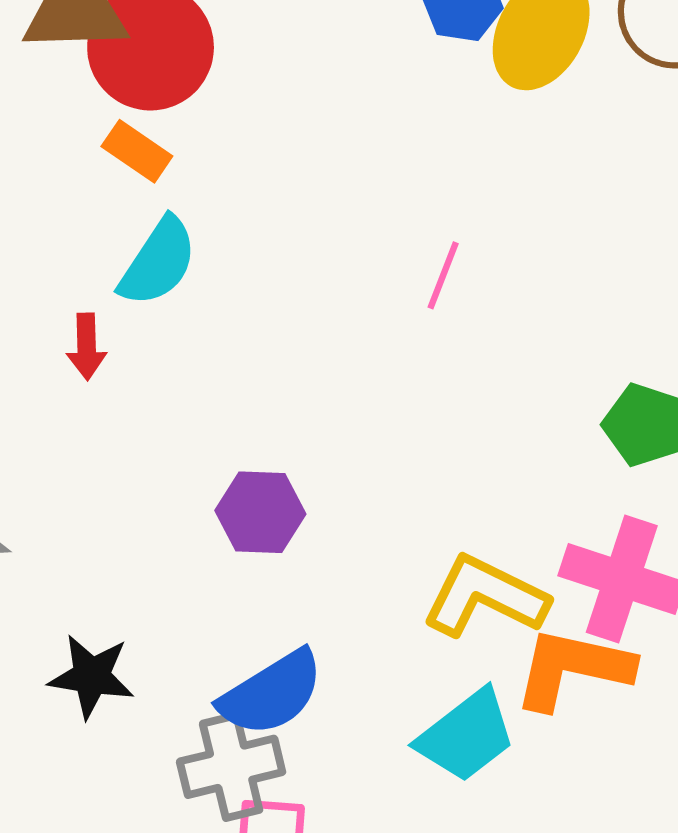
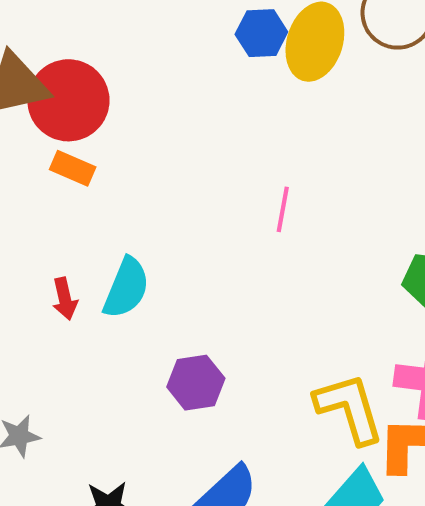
cyan semicircle: (158, 262) -> (126, 288), moved
yellow L-shape: (485, 596) -> (349, 408), turned 58

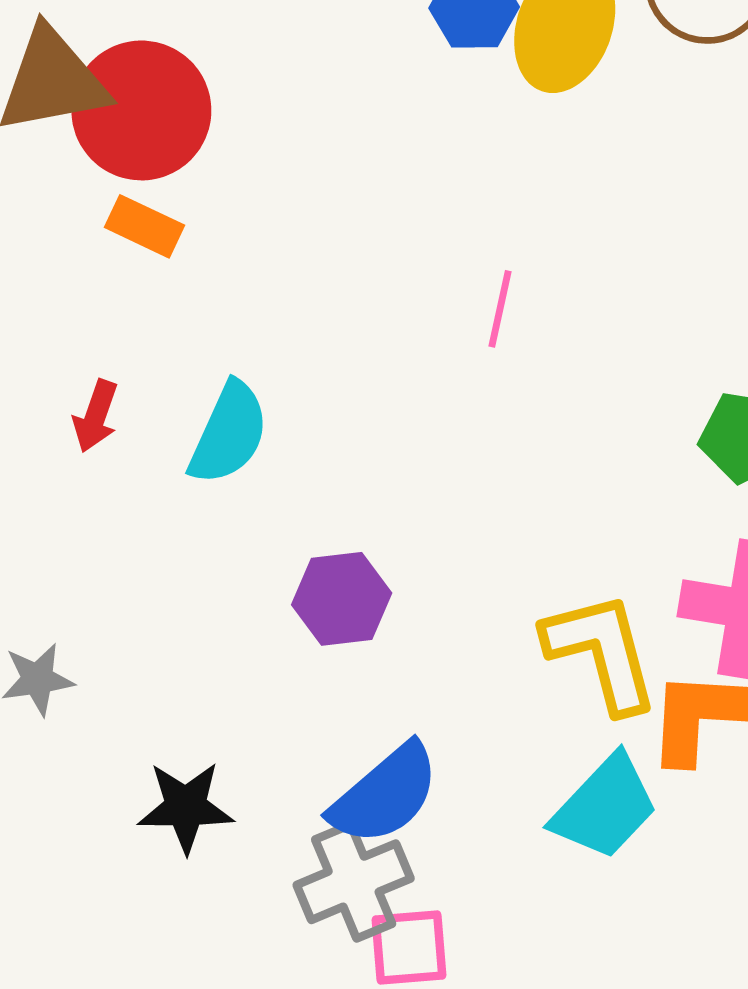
red arrow: (65, 299) -> (96, 416), moved, turned 30

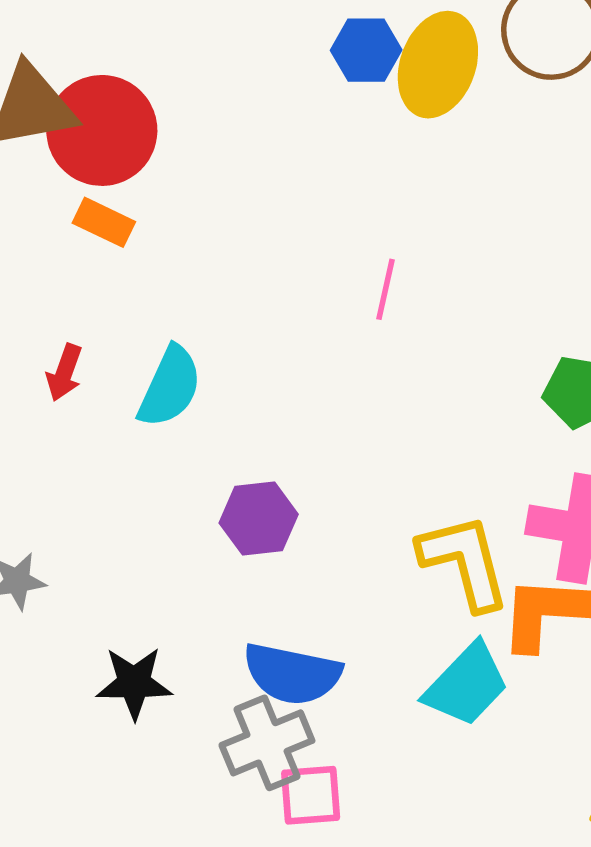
blue semicircle: (385, 794) -> (292, 674), turned 52

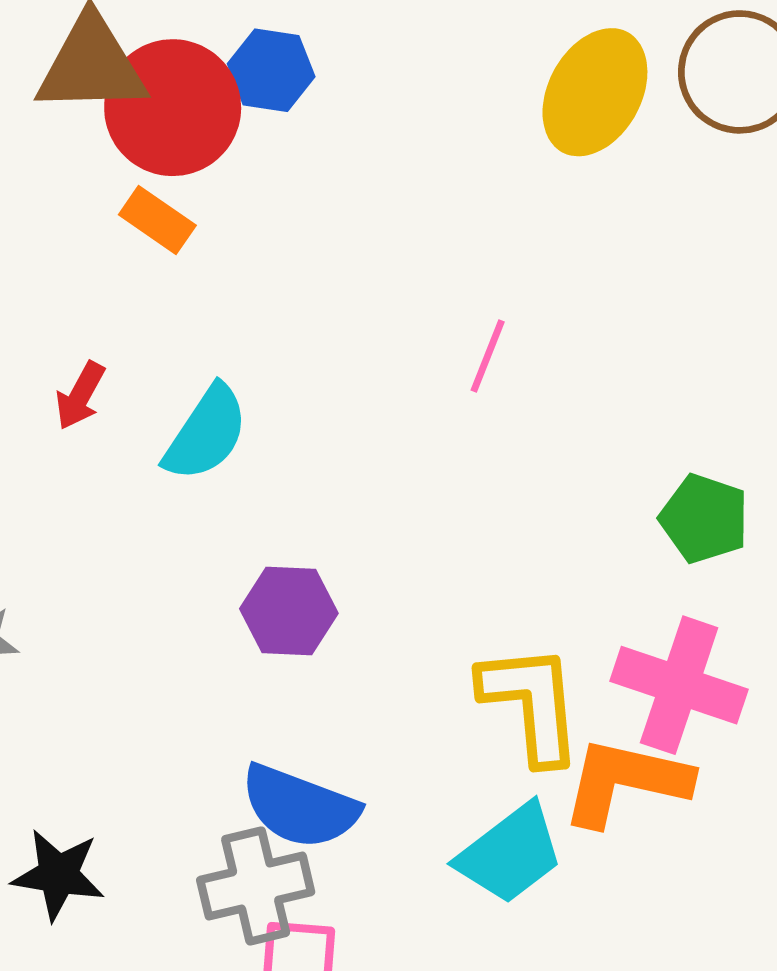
blue hexagon: (366, 50) -> (271, 70), moved
black star: (134, 683) -> (58, 875), moved

